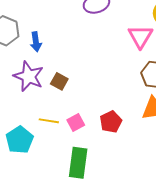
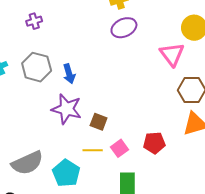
brown square: (59, 81) -> (99, 122), moved
red pentagon: (111, 122) -> (154, 143), turned 30

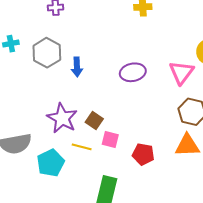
purple ellipse: (124, 28) -> (133, 72), moved
purple star: (67, 109) -> (62, 118), moved
pink square: (120, 148) -> (110, 139), moved, turned 36

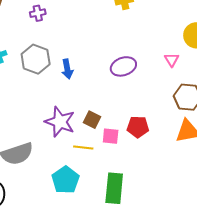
pink triangle: (181, 72) -> (172, 60), size x0.6
red pentagon: (143, 154) -> (138, 127), moved
cyan pentagon: (51, 163) -> (65, 180), moved

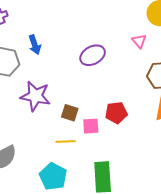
blue arrow: (67, 69) -> (35, 45), moved
purple star: (60, 122) -> (35, 96), moved

